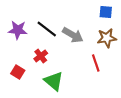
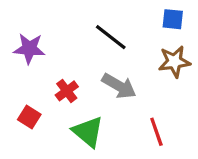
black line: (47, 29) -> (111, 37), moved
gray arrow: (73, 35) -> (119, 86), moved
red line: (96, 63) -> (156, 132), moved

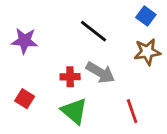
blue square: (173, 19) -> (146, 16), turned 30
red cross: (67, 91) -> (70, 77), moved, turned 36

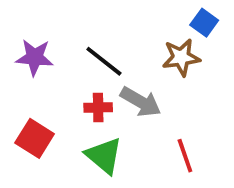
black line: (93, 31) -> (104, 61), moved
brown star: (147, 52) -> (181, 57), moved
red square: (25, 99) -> (35, 138), size x1.4

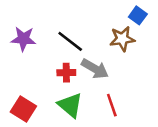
red square: (35, 138) -> (23, 109), moved
red line: (185, 156) -> (112, 105), moved

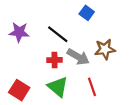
blue square: (138, 15) -> (87, 13), moved
brown star: (122, 39) -> (105, 49), moved

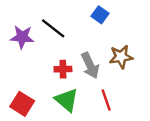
black line: (58, 34) -> (53, 28), moved
gray arrow: (78, 57) -> (90, 65), turned 35

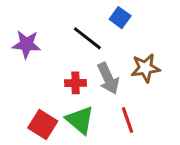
black line: (53, 28) -> (87, 38), moved
red square: (22, 104) -> (43, 125), moved

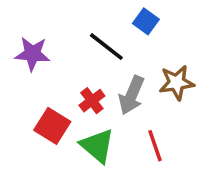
gray arrow: (108, 78) -> (132, 95), turned 48
red cross: (75, 83) -> (92, 101), turned -36
red square: (43, 125) -> (52, 126), moved

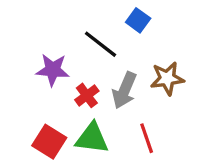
purple star: (32, 54) -> (53, 70), moved
red square: (52, 126) -> (49, 142), moved
green triangle: (97, 146) -> (92, 138), turned -33

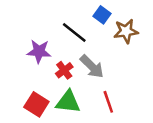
brown star: (167, 78) -> (126, 31), moved
gray arrow: (124, 90) -> (92, 67), turned -68

